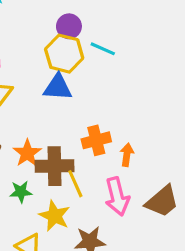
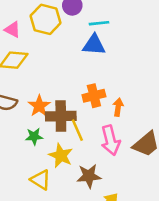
cyan line: (103, 49) -> (99, 23), turned -30
yellow hexagon: (64, 54) -> (46, 19), moved
blue triangle: (58, 87) -> (94, 45), moved

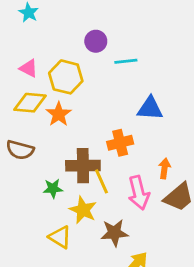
yellow hexagon: (46, 19) -> (66, 77), moved
blue triangle: (94, 45) -> (150, 108), moved
orange star: (39, 106) -> (59, 114), moved
orange arrow: (118, 107) -> (164, 168), moved

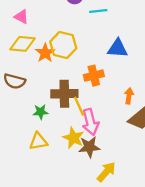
yellow hexagon: (66, 77) -> (63, 45), moved
pink arrow: (139, 193) -> (90, 122), moved
yellow star: (83, 210) -> (73, 138), moved
yellow triangle: (60, 237) -> (38, 141), moved, turned -42

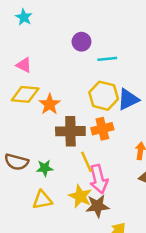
yellow hexagon: (63, 45) -> (104, 96), moved
blue triangle: (118, 48) -> (128, 99), turned -30
brown semicircle: (15, 81) -> (16, 162), moved
brown cross: (64, 94) -> (70, 131), moved

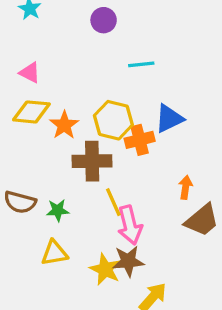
purple circle: (81, 42) -> (104, 20), moved
yellow hexagon: (104, 96) -> (113, 120), moved
orange cross: (102, 129) -> (140, 140), moved
yellow star: (80, 196) -> (105, 269), moved

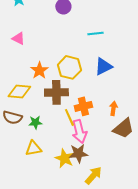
cyan line: (141, 64) -> (95, 33), moved
yellow diamond: (31, 112) -> (19, 91), moved
orange cross: (140, 140) -> (83, 106), moved

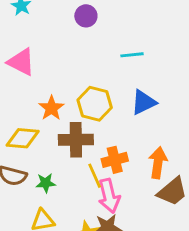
pink triangle: (18, 38) -> (21, 62), size x1.5
orange arrow: (113, 108) -> (158, 163), size x1.5

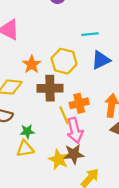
cyan line: (132, 55) -> (90, 34), moved
green star: (46, 183) -> (27, 131), moved

